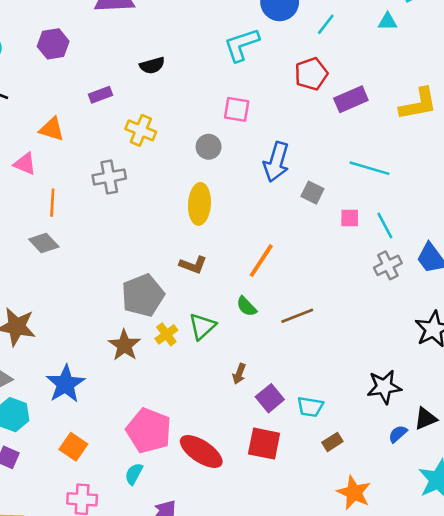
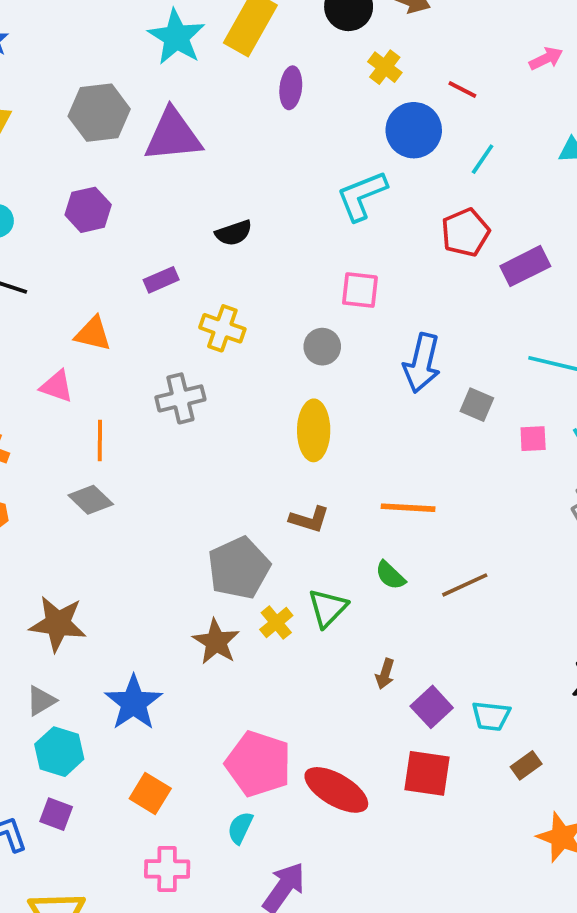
orange line: (261, 261) -> (408, 508), turned 63

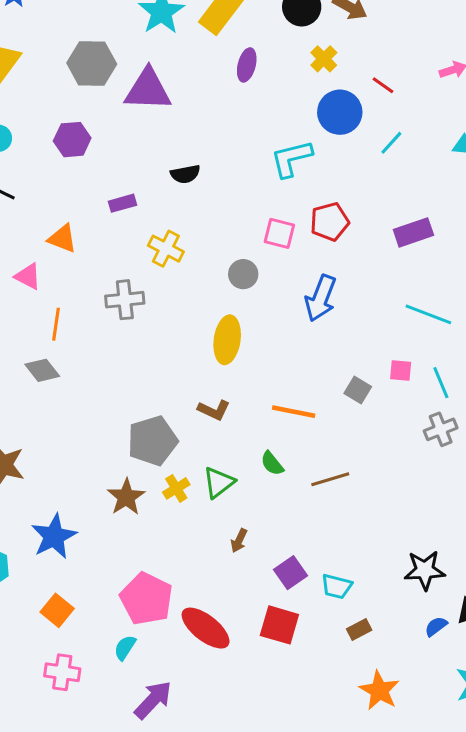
red pentagon: (465, 232) -> (330, 222), moved
gray square: (477, 405) -> (358, 390), moved
brown arrow: (385, 674) -> (239, 541), moved

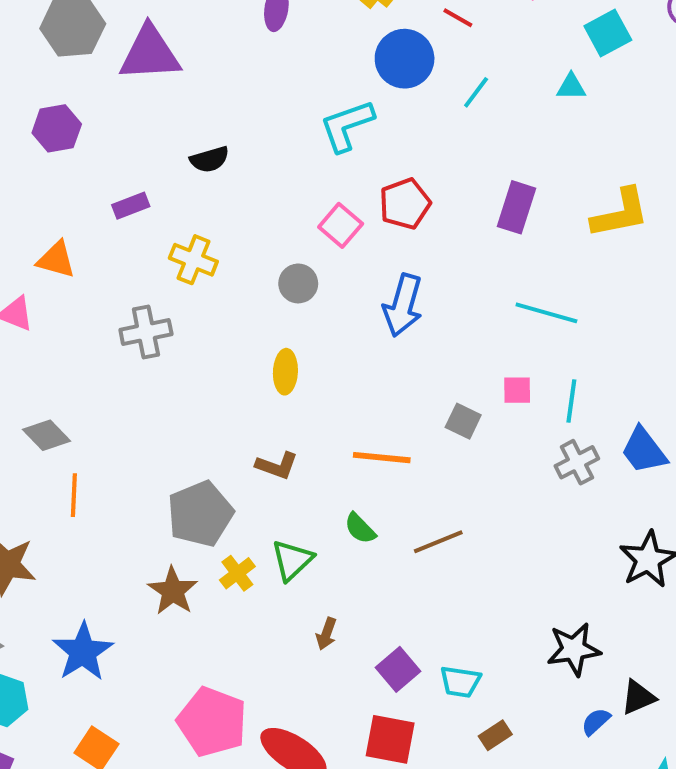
purple rectangle: (413, 232) -> (516, 207), turned -48
pink square: (279, 233) -> (341, 225), turned 32
orange line: (56, 324) -> (74, 495), moved
yellow ellipse: (227, 340) -> (285, 372), size x0.7
cyan line: (441, 383) -> (571, 401), turned 36

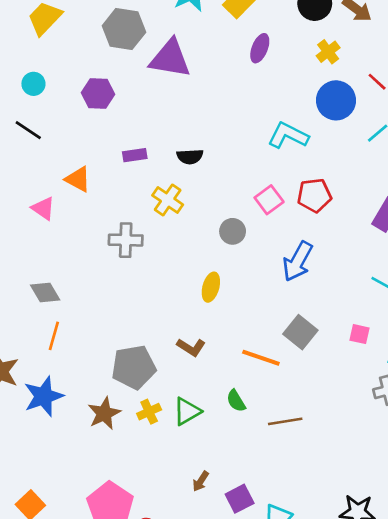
cyan L-shape: (347, 126) -> (288, 135), turned 33
black semicircle: (210, 159) -> (190, 157), moved
gray square: (463, 421) -> (300, 332), moved, size x1.4
brown arrow: (326, 634) -> (201, 481), moved
blue star: (83, 652) -> (44, 396), moved

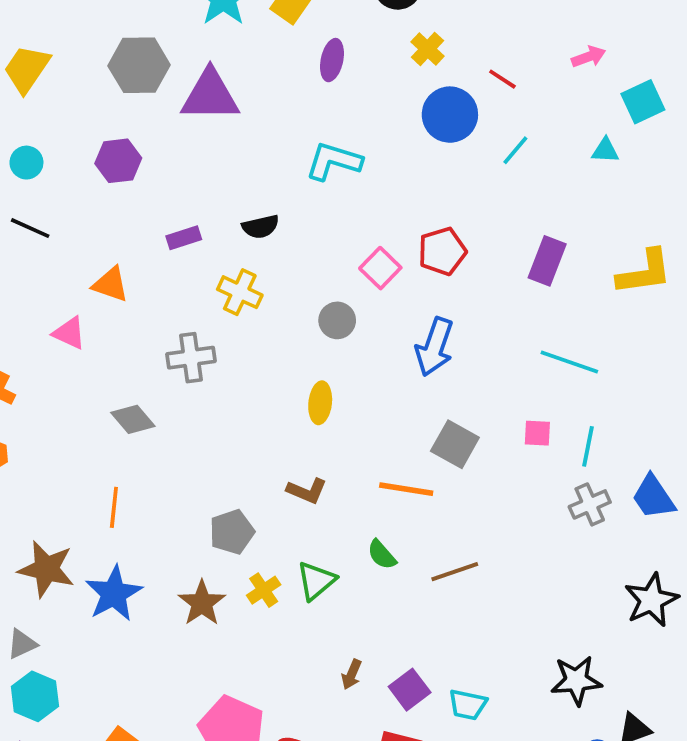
cyan L-shape: (288, 135) -> (334, 161), moved
gray diamond: (45, 293) -> (133, 419), moved
gray pentagon: (134, 367) -> (232, 532), size x0.7

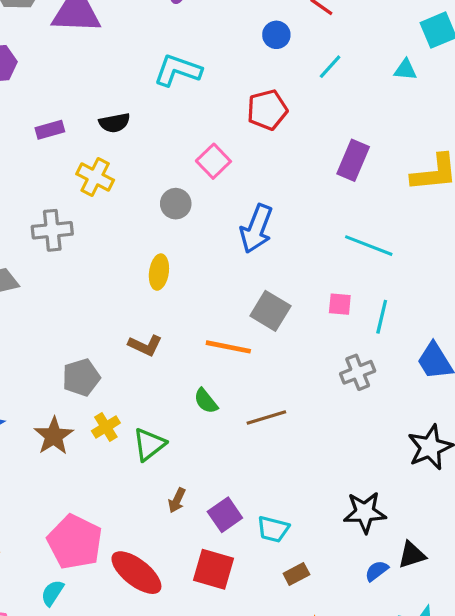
blue circle: (450, 115) -> (276, 35), size x0.6
red pentagon: (442, 251) -> (267, 110), moved
gray cross: (590, 504) -> (358, 372), moved
green triangle: (316, 581) -> (149, 444), moved

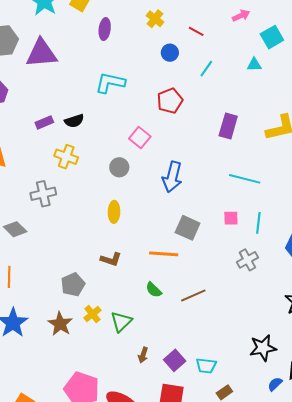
purple rectangle: (50, 130) -> (44, 122), moved

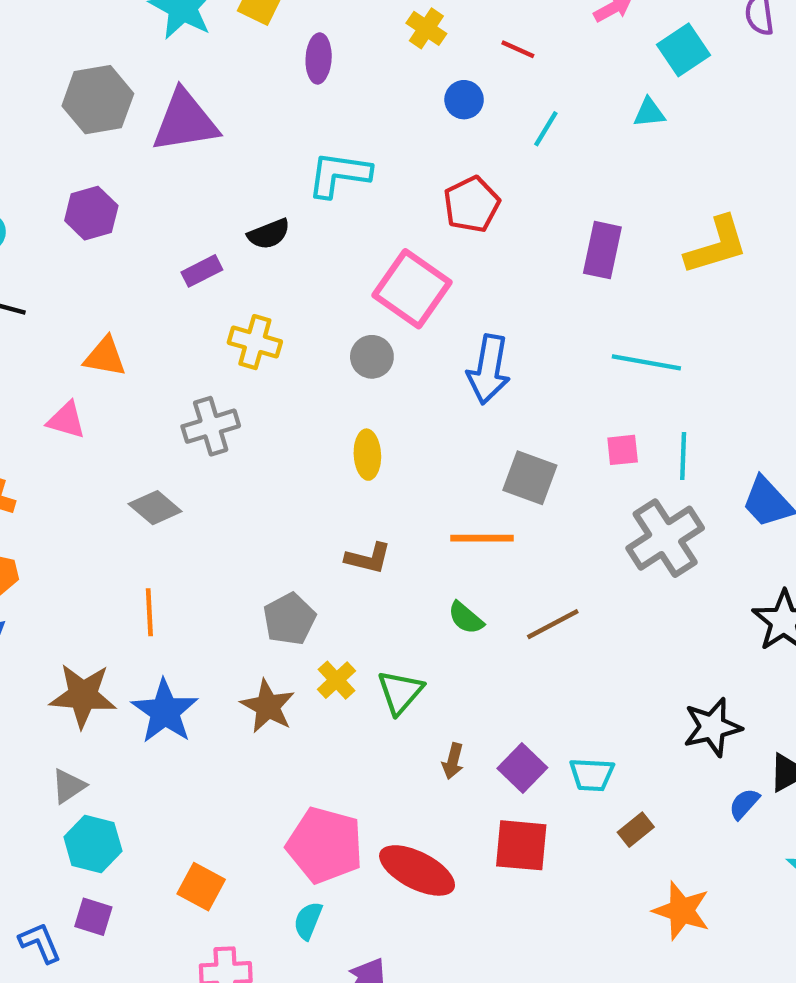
black semicircle: (74, 121) -> (269, 234), moved
pink square: (140, 137) -> (412, 289), size x1.6
gray cross: (247, 260) -> (665, 538), size x1.6

